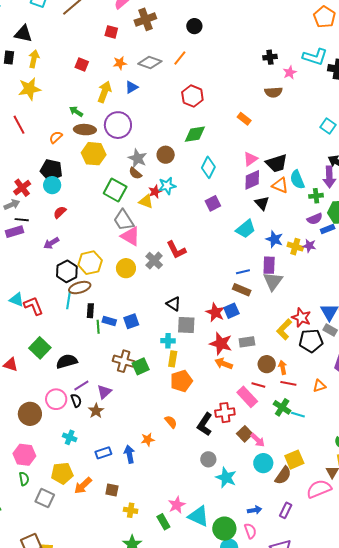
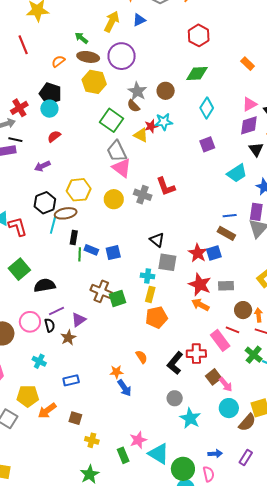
gray cross: (154, 261) -> (143, 195), turned -30
black hexagon: (67, 271) -> (45, 203), moved
blue arrow: (129, 454) -> (125, 388), moved, turned 150

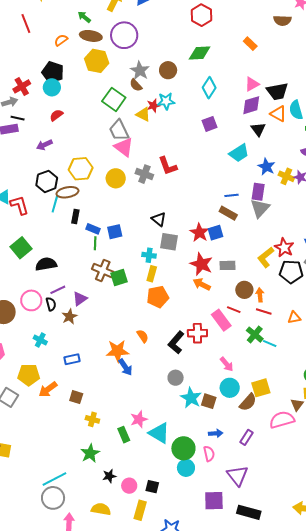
green line: (80, 254) -> (95, 243), moved
orange star: (116, 372) -> (117, 351), size x1.6
brown square: (214, 377) -> (209, 401), moved, turned -35

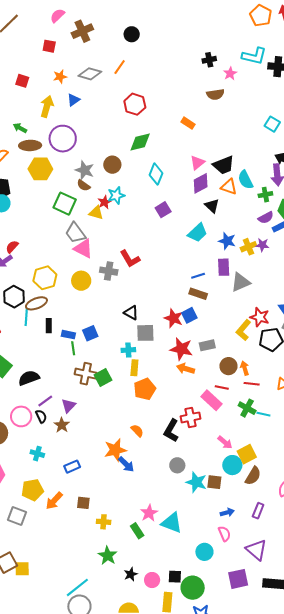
red semicircle: (56, 115) -> (12, 247), moved
yellow cross: (286, 176) -> (248, 247), turned -35
gray triangle: (260, 208) -> (241, 282), moved, turned 35
yellow square: (261, 388) -> (247, 454), moved
green circle: (183, 448) -> (193, 588), moved

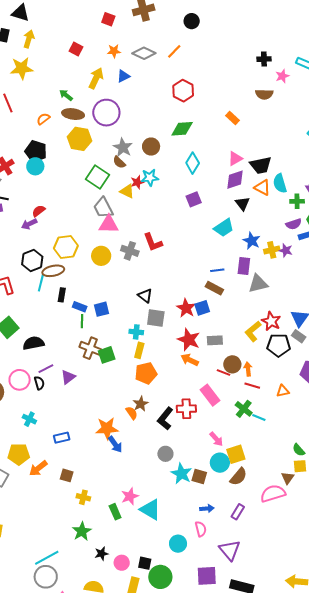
pink triangle: (83, 249) -> (109, 224), turned -35
red line: (222, 388) -> (223, 372), moved
brown star: (62, 425) -> (141, 404), moved

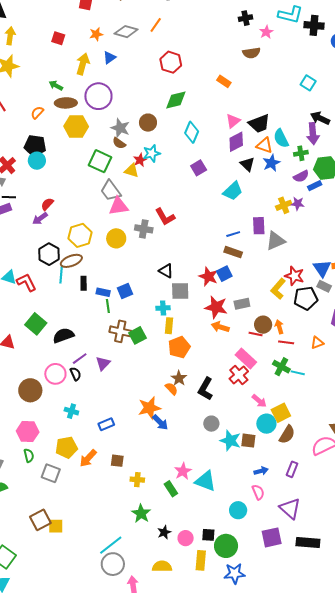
blue star: (252, 241) -> (271, 163), moved, turned 30
red cross: (186, 409) -> (239, 375), moved, turned -30

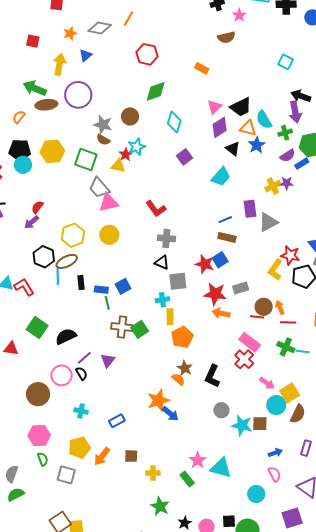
green arrow: (56, 85) -> (35, 88), size x1.6
yellow hexagon: (76, 126) -> (52, 151), moved
gray cross: (144, 229) -> (166, 238), moved

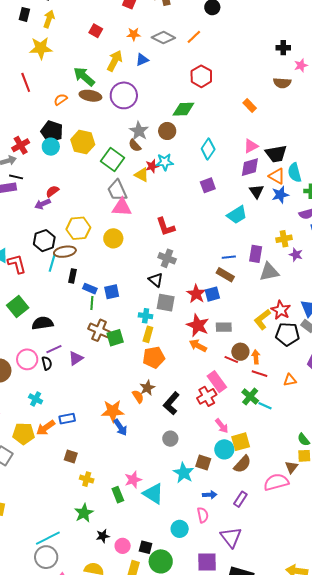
green diamond: (156, 91) -> (183, 109), moved
purple star: (287, 183) -> (296, 255), moved
cyan star: (242, 425) -> (184, 473), moved
orange arrow: (102, 456) -> (46, 428), moved

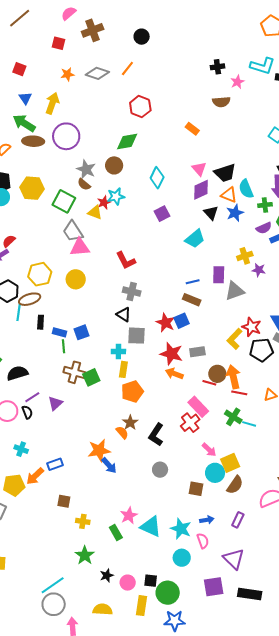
red square: (96, 31) -> (19, 69), moved
blue triangle: (142, 60) -> (25, 98), moved, turned -32
pink triangle: (251, 146) -> (199, 169), turned -35
orange arrow: (256, 357) -> (233, 377), size x1.6
cyan star: (184, 473) -> (181, 529), moved

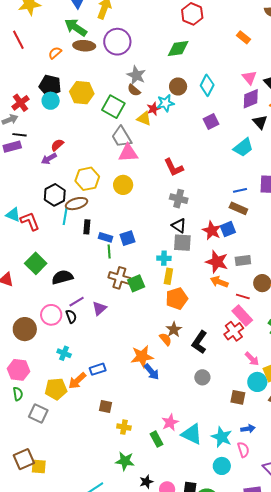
brown circle: (114, 165) -> (178, 87), moved
black triangle: (124, 314) -> (179, 226), moved
red line: (209, 383) -> (243, 297), moved
green star: (85, 555) -> (125, 461), turned -30

